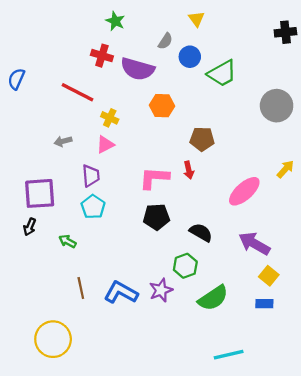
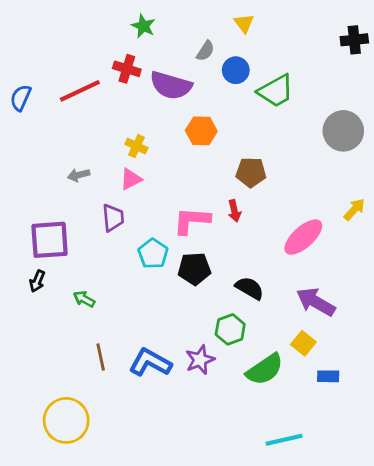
red line: (77, 92) -> (80, 91), moved, turned -52
cyan pentagon: (93, 207) -> (153, 254), moved
yellow square: (269, 276) -> (303, 343), moved

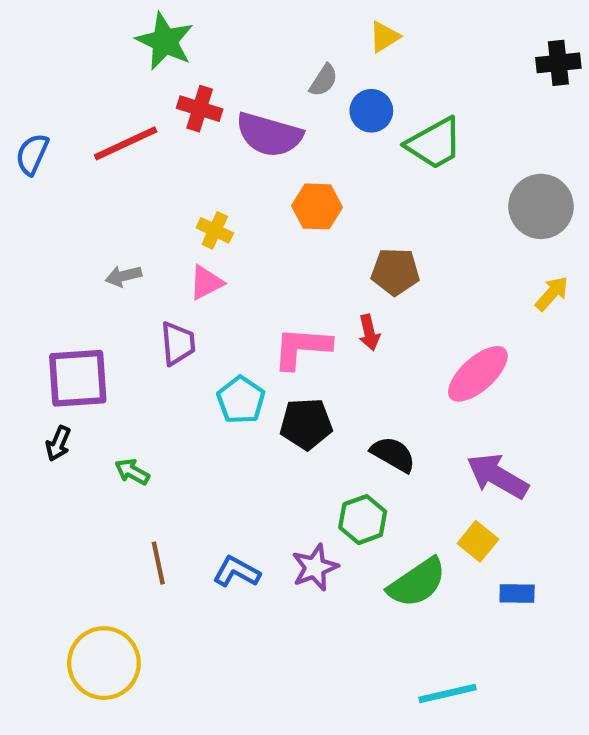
yellow triangle: (244, 23) -> (384, 37), turned 35
green star: (143, 26) -> (165, 41), moved, size x1.5
yellow arrow: (354, 209) -> (552, 293), moved
blue L-shape: (150, 363) -> (237, 572), size x0.7

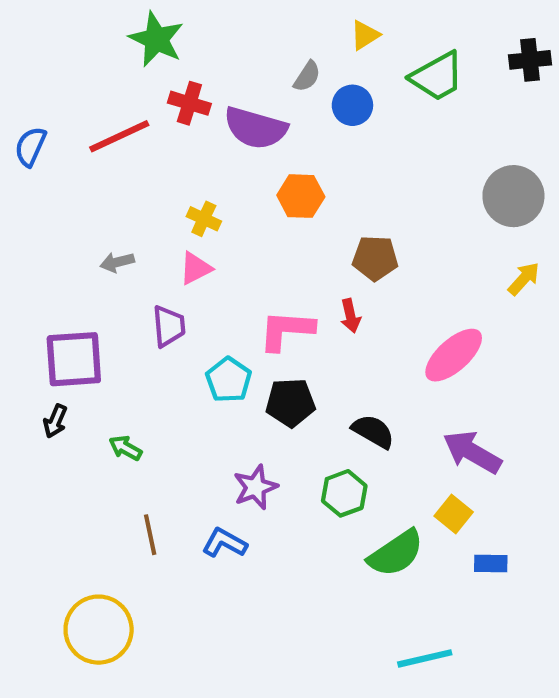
green trapezoid: (434, 143) -> (437, 76), moved
purple star: (315, 567) -> (255, 487), moved

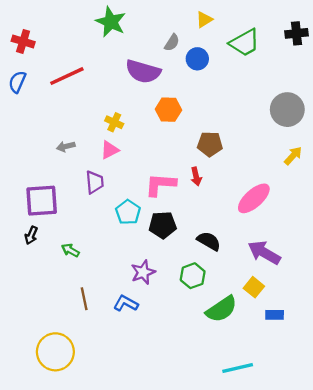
green star: (156, 39) -> (111, 22), moved
red cross: (189, 103) -> (23, 41), moved

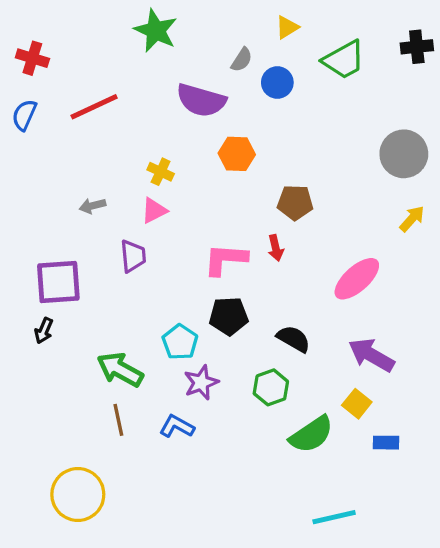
cyan pentagon: (128, 212) -> (180, 342), moved
green arrow: (70, 250) -> (120, 370), moved, size x1.8

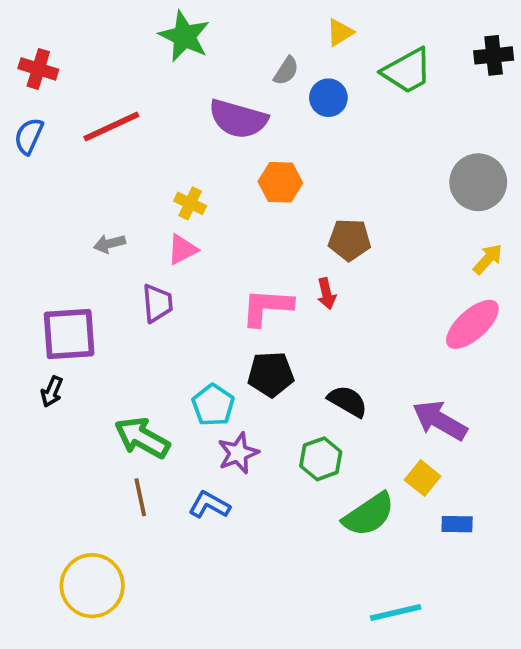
pink ellipse: (357, 279) -> (472, 324), moved

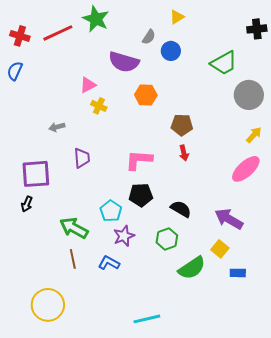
green trapezoid: (407, 71) -> (224, 63), moved
red line: (111, 127) -> (58, 33), moved
pink triangle: (182, 249) -> (88, 85), moved
red arrow: (326, 294) -> (184, 153), moved
cyan line: (396, 612) -> (147, 319), moved

